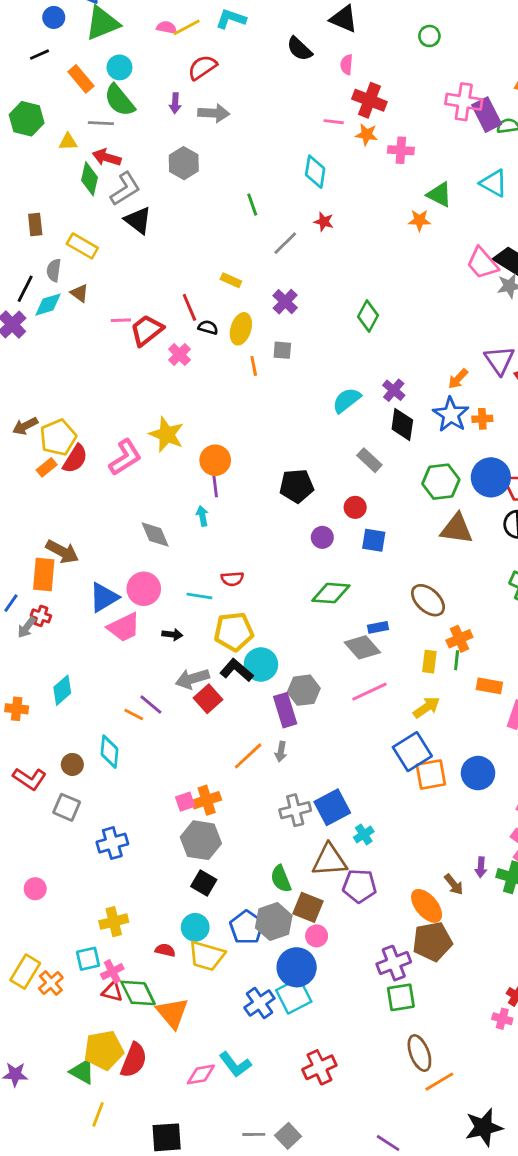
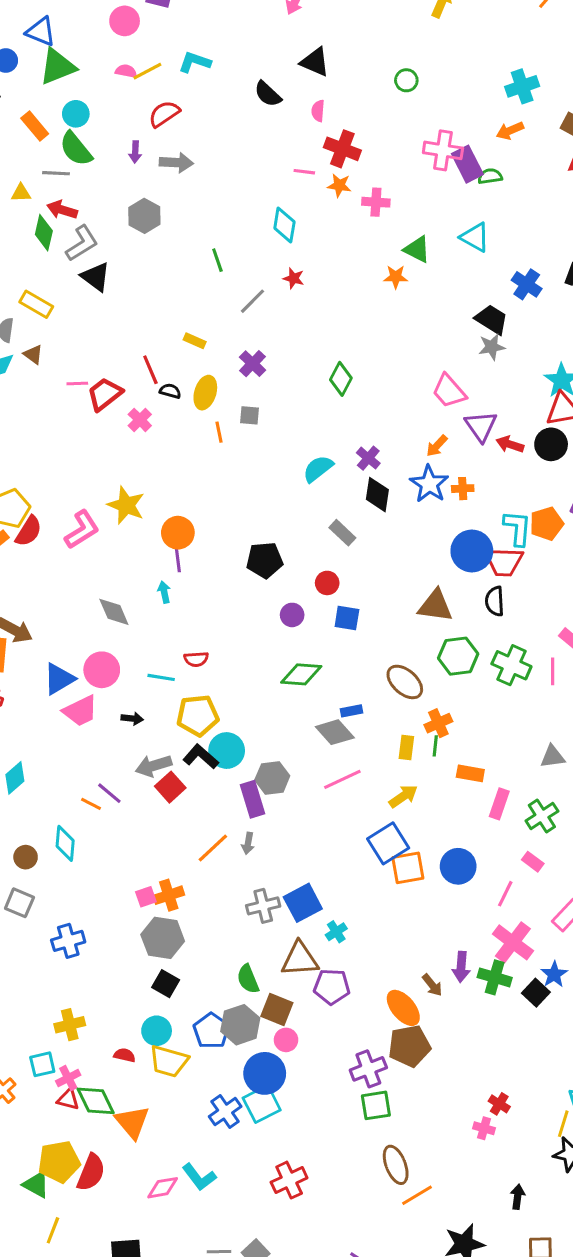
pink trapezoid: (482, 263) -> (449, 391), moved
green hexagon: (441, 482) -> (458, 656), moved
purple arrow: (481, 867) -> (461, 967), size x1.4

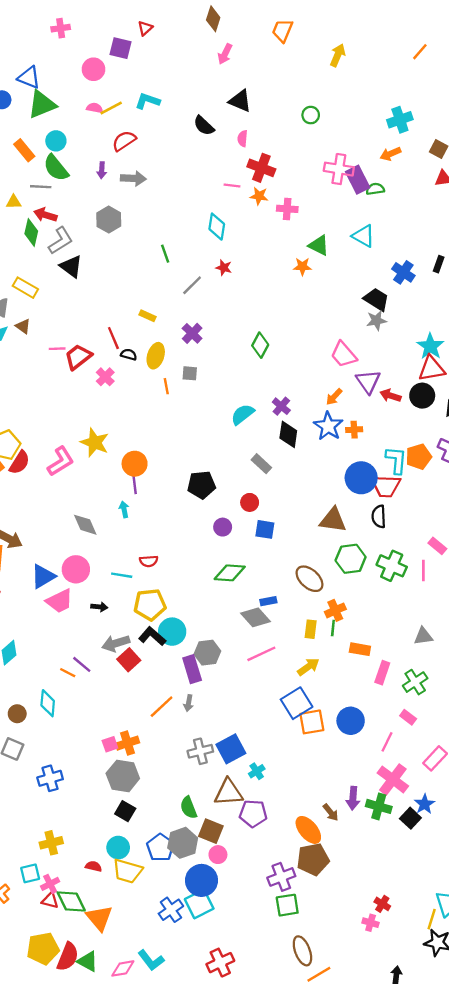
green triangle: (36, 1185) -> (88, 961), moved

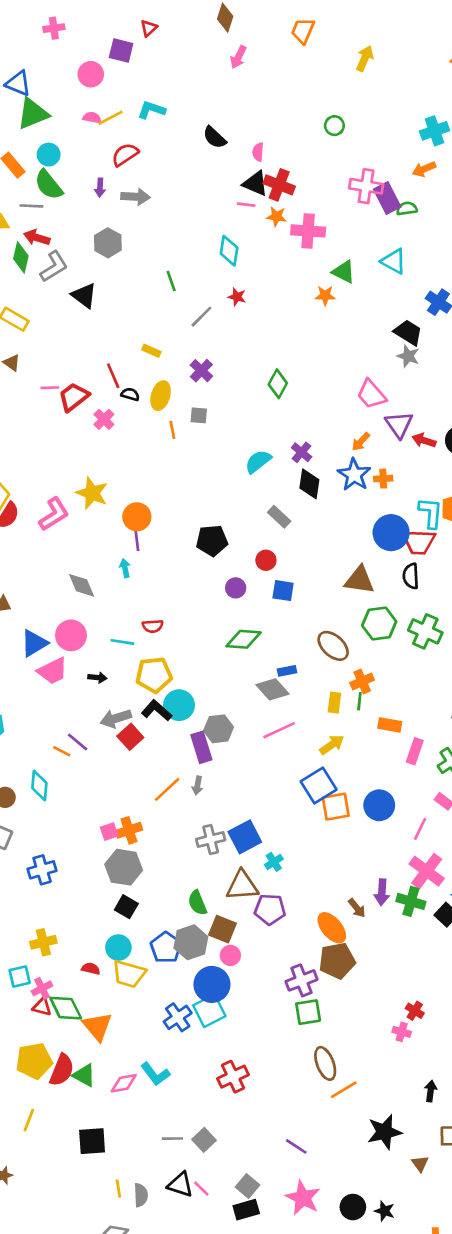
black triangle: (240, 101) -> (255, 184), moved
pink cross: (287, 209) -> (308, 231), size x1.4
black triangle: (71, 266) -> (84, 296), moved
gray star: (376, 320) -> (408, 356), turned 30

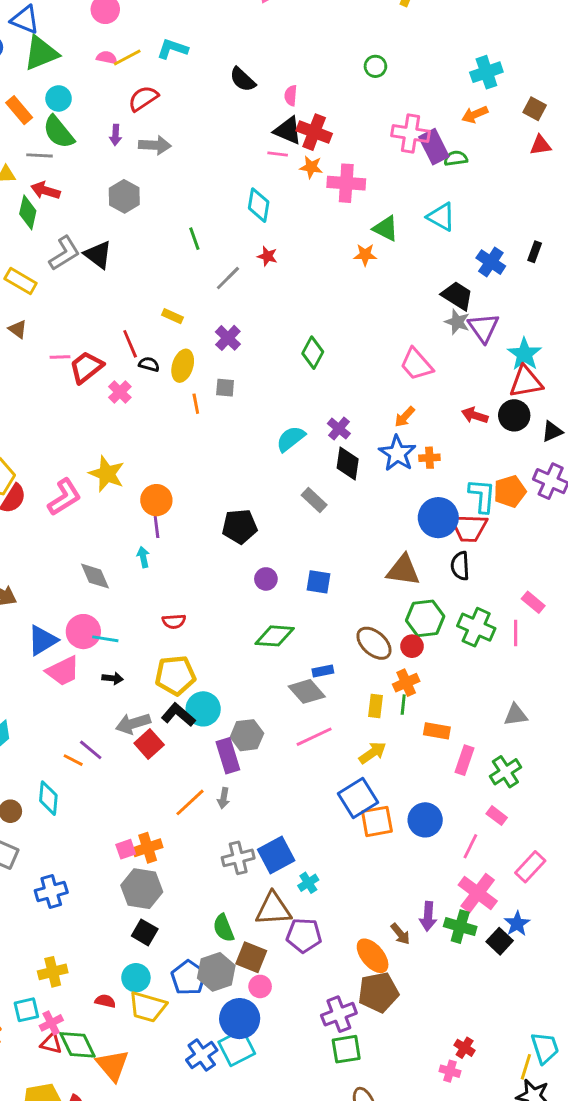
gray L-shape: (54, 267) -> (64, 253), moved
purple triangle: (399, 425) -> (484, 328), moved
red circle: (266, 560) -> (412, 646), moved
cyan line: (122, 642) -> (105, 639), moved

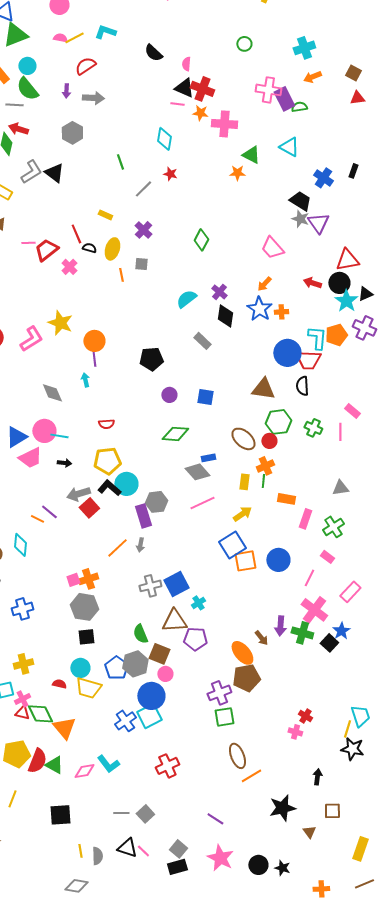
cyan cross: (486, 72) -> (304, 48), moved
cyan star: (524, 354) -> (346, 301), moved
green cross: (476, 627) -> (313, 428), size x0.7
black square: (145, 932) -> (86, 637), turned -36

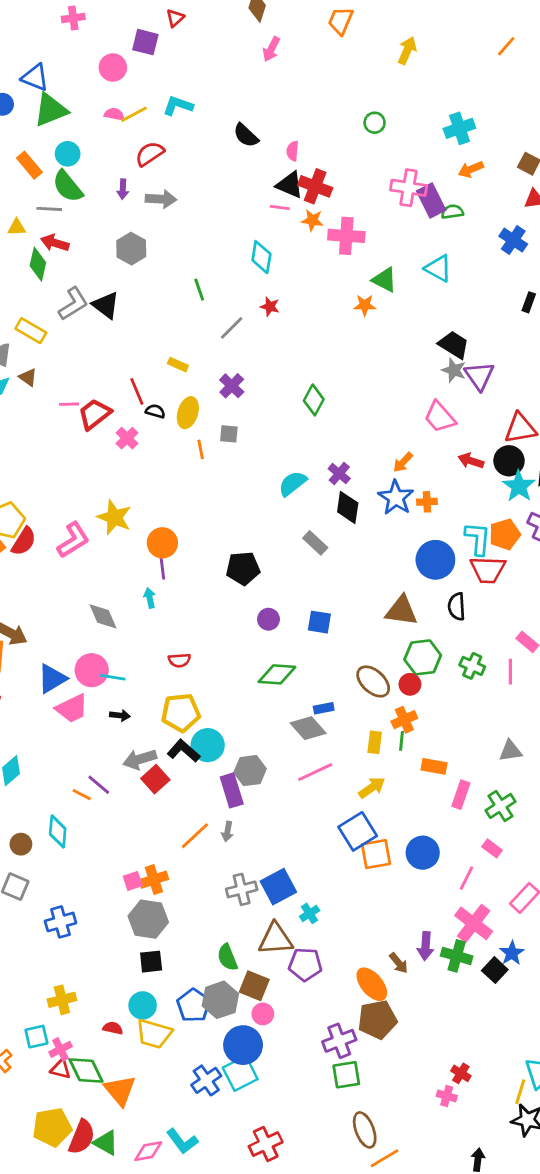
blue cross: (323, 178) -> (513, 240), moved
pink trapezoid: (272, 248) -> (440, 417), moved
red trapezoid: (308, 360) -> (488, 570), moved

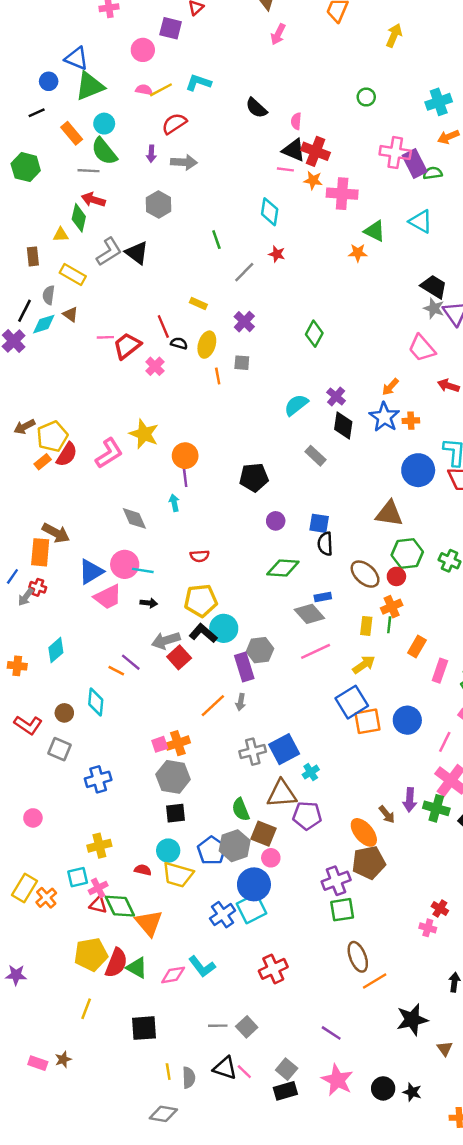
yellow triangle: (17, 227) -> (61, 235), moved
black semicircle: (457, 606) -> (325, 544), moved
orange rectangle: (434, 766) -> (417, 646), turned -70

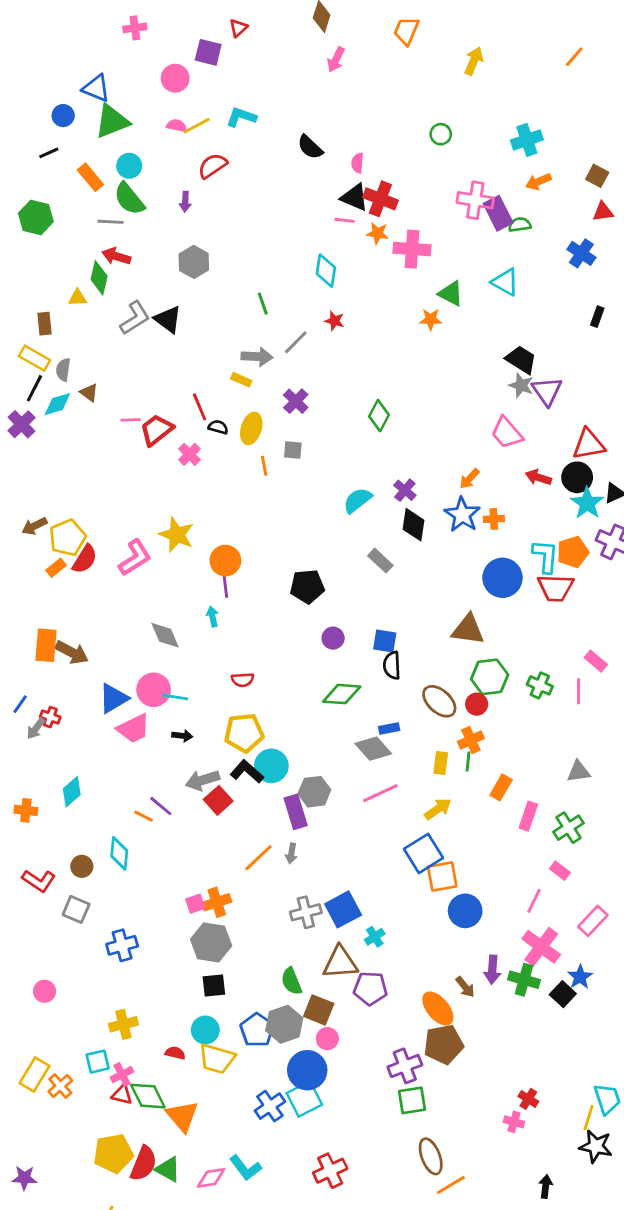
gray arrow: (184, 162) -> (257, 357), moved
yellow rectangle: (73, 275) -> (34, 358), moved
orange rectangle: (40, 552) -> (46, 645), moved
blue circle: (407, 720) -> (465, 911), moved

